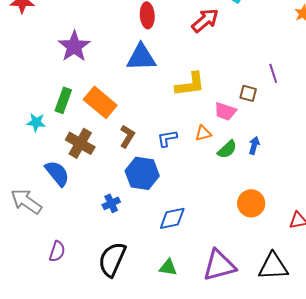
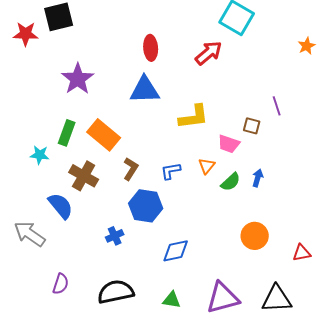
orange triangle: (203, 133) -> (207, 166), turned -36
black semicircle: (112, 259) -> (116, 292), turned 54

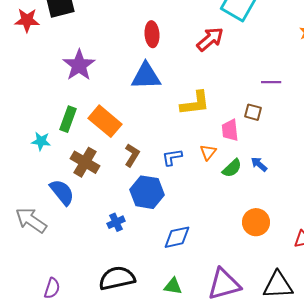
purple line: (277, 106) -> (271, 82), moved, turned -72
pink trapezoid: (229, 144) -> (230, 130), turned 65
blue arrow: (258, 178) -> (259, 164), turned -66
purple semicircle: (61, 284) -> (52, 288), moved

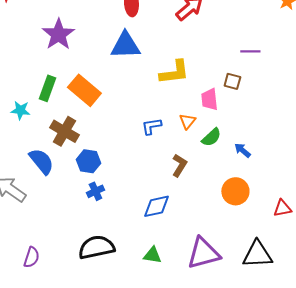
brown L-shape: (132, 155) -> (179, 165), moved
blue arrow: (259, 164) -> (242, 150), moved
blue hexagon: (147, 192) -> (88, 161), moved, size x0.7

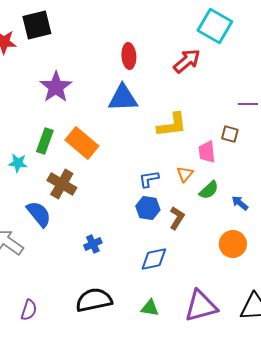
blue hexagon: (88, 161) -> (148, 208), moved

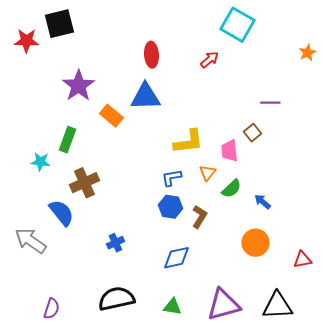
red arrow: (187, 61) -> (209, 60), size x0.7
yellow L-shape: (172, 125) -> (188, 142), moved
brown square: (230, 134) -> (252, 133), turned 36
orange rectangle: (82, 143) -> (111, 116), moved, size x0.7
brown cross: (62, 184) -> (84, 183), turned 36

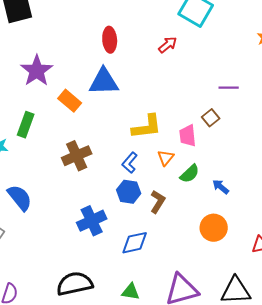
blue L-shape: (171, 178) -> (130, 163), turned -40
brown cross: (84, 183) -> (77, 156), moved
blue cross: (115, 243) -> (92, 221), moved, size x1.6

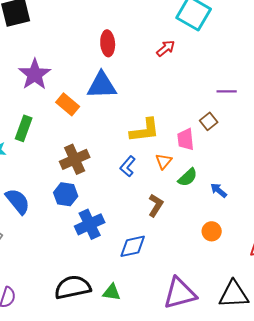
blue hexagon: (129, 192) -> (66, 194), moved
orange circle: (214, 228) -> (212, 231), size x0.7
green triangle: (131, 292) -> (112, 292), moved

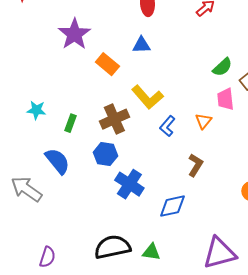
blue triangle: (102, 85) -> (141, 45), size x0.6
green rectangle: (24, 128) -> (70, 123), moved, size x0.7
yellow L-shape: (145, 130) -> (147, 97), moved, turned 56
green semicircle: (188, 177) -> (222, 67), moved
blue cross: (90, 224) -> (129, 184), turned -32

